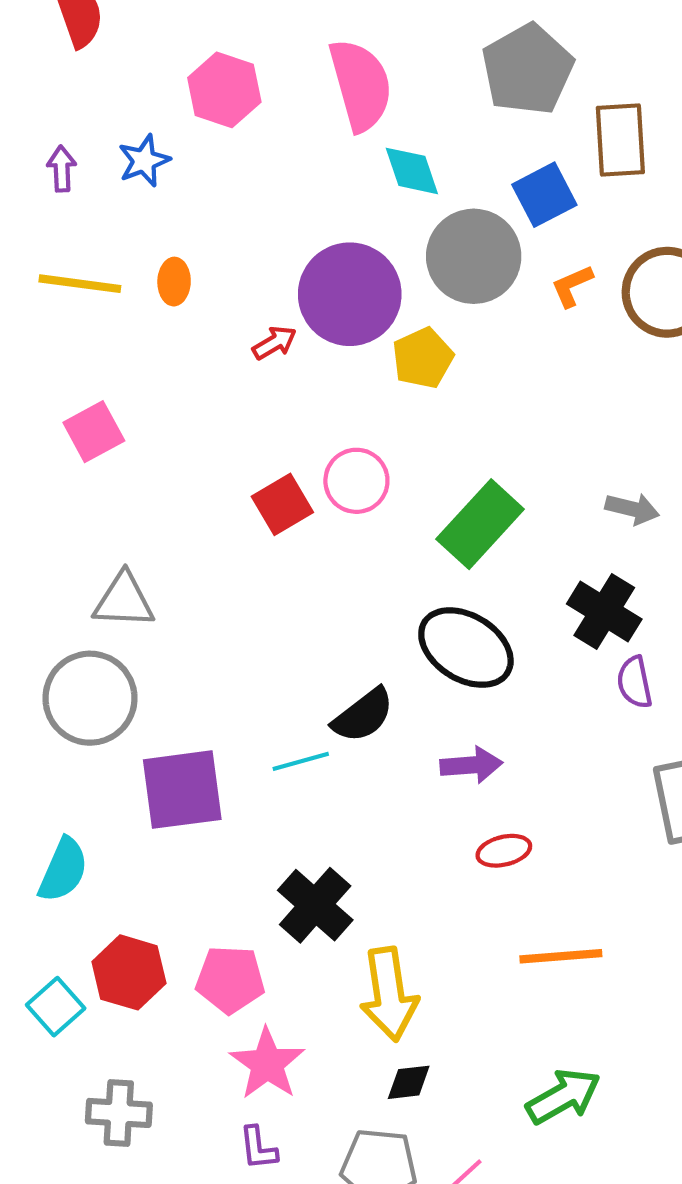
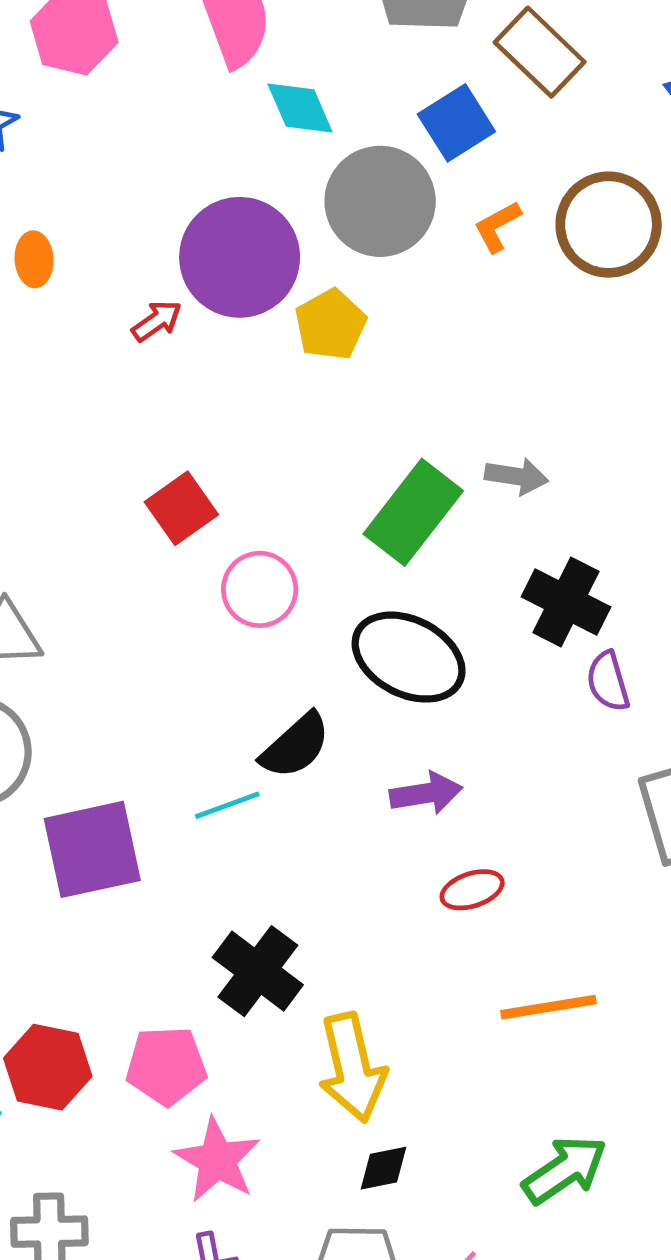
brown rectangle: (620, 140) -> (540, 52), turned -38
pink circle: (356, 481) -> (260, 589), moved
gray arrow: (632, 509) -> (516, 476), moved

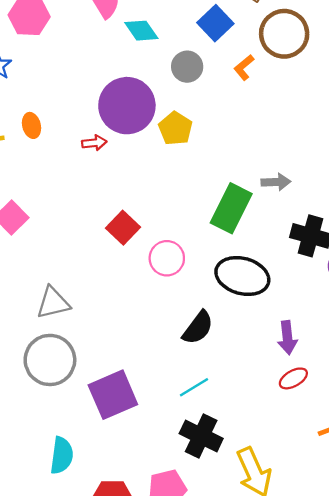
gray circle: (380, 201) -> (187, 67), size x0.6
brown circle: (609, 225) -> (284, 34), moved
red arrow: (157, 321) -> (94, 143), turned 40
purple arrow: (426, 793) -> (287, 338), moved, turned 104
cyan line: (227, 805) -> (194, 387), moved

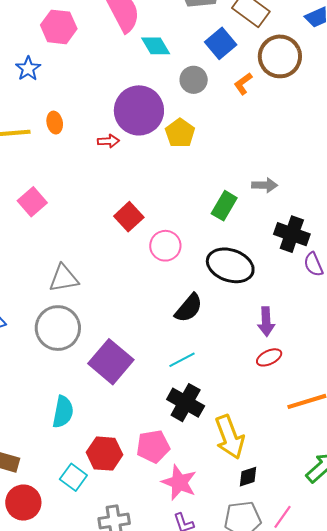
green rectangle: (231, 208) -> (224, 206), size x0.7
purple square: (113, 395) -> (111, 362), turned -30

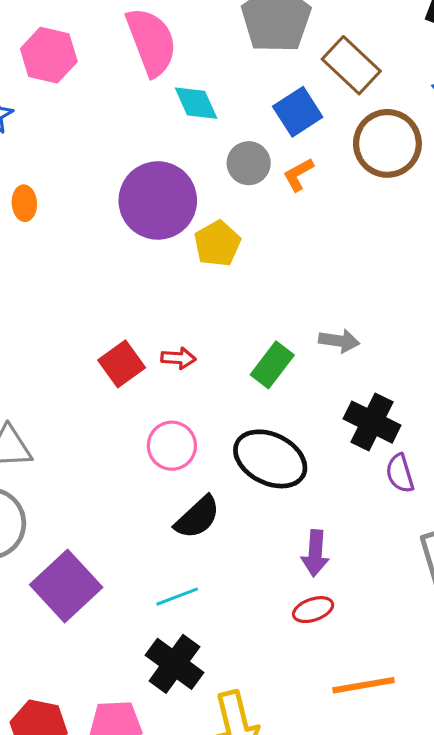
orange L-shape: (243, 84) -> (298, 174), moved
red arrow: (108, 141) -> (178, 358), moved
pink circle: (165, 246) -> (172, 446), moved

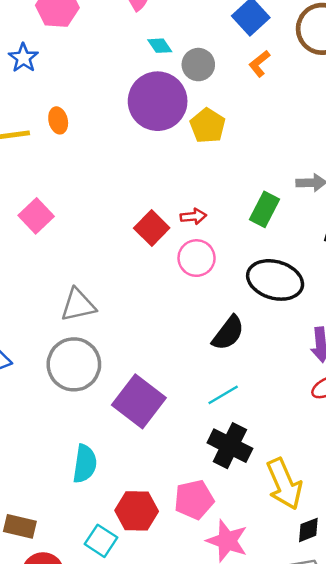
cyan diamond: (196, 103) -> (160, 46), moved, size x0.7
gray circle: (249, 163) -> (198, 65), moved
pink circle: (172, 446) -> (197, 258), moved

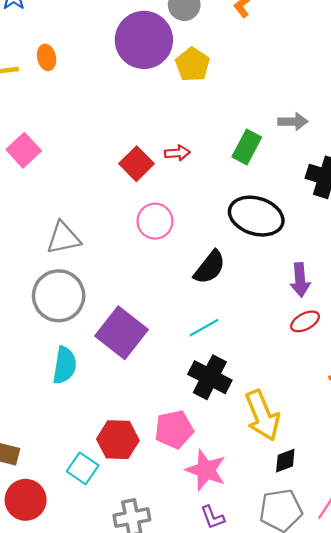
pink circle: (197, 258) -> (155, 221), moved
cyan semicircle: (85, 464) -> (65, 365), moved

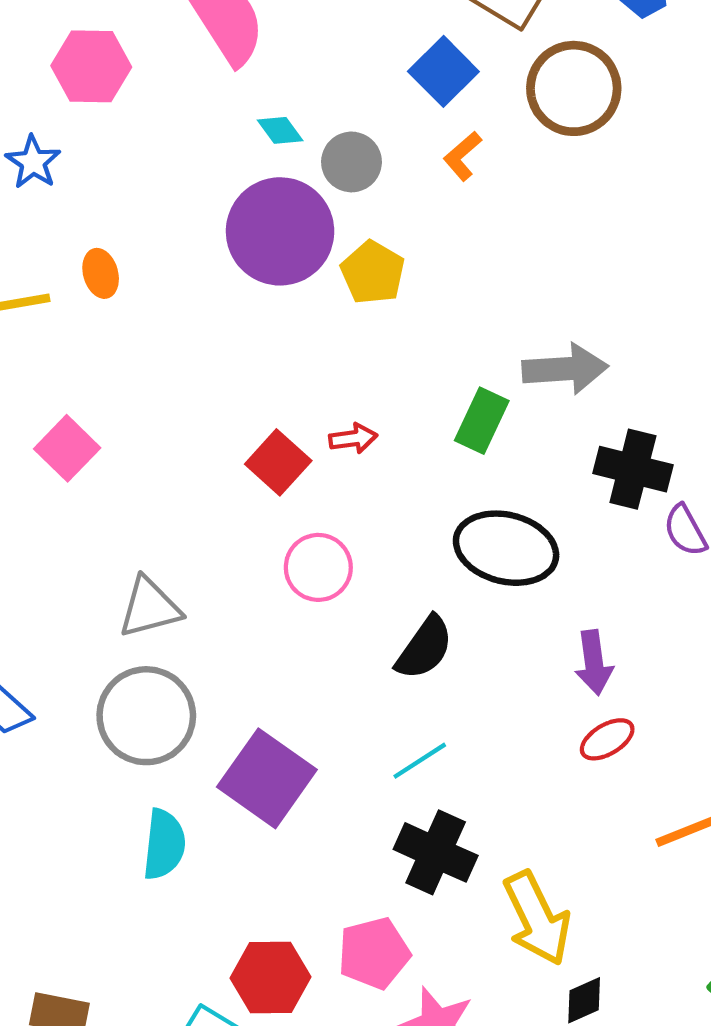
gray arrow: (293, 122) -> (565, 369), size x1.5

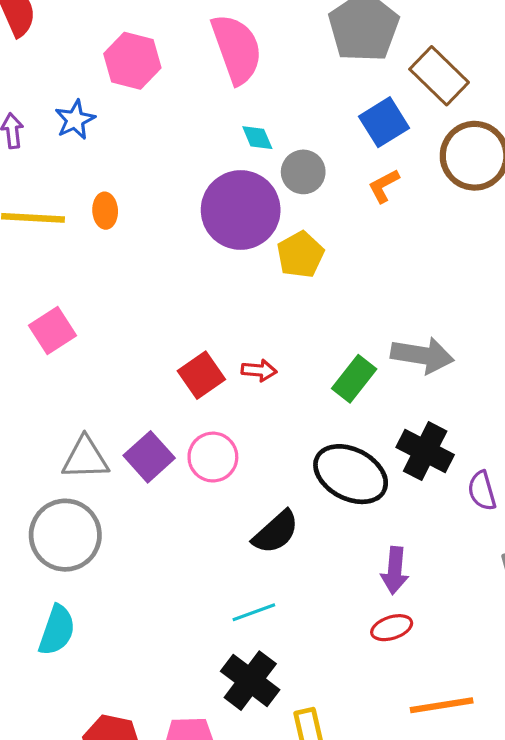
black cross: (633, 469) -> (425, 451), moved
purple square: (267, 778) -> (149, 457), moved, size x0.7

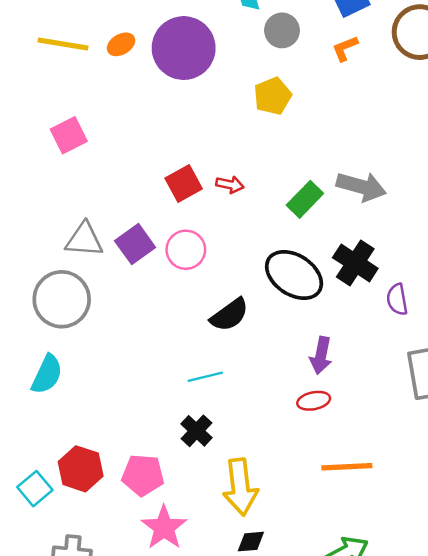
purple circle: (241, 210) -> (184, 48), moved
orange ellipse: (105, 211) -> (121, 44), turned 56
black cross: (250, 681) -> (197, 431), size x0.7

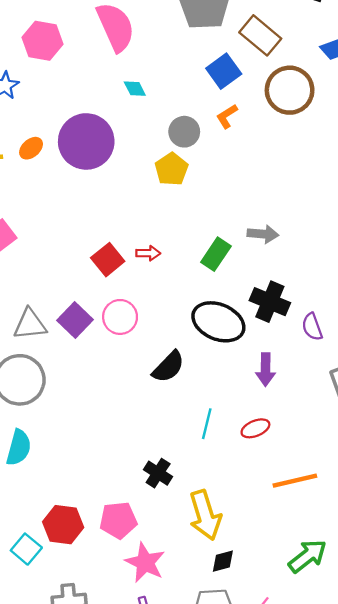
gray circle: (282, 30) -> (184, 132), moved
gray arrow: (361, 187) -> (263, 234), size x0.7
purple arrow: (321, 355) -> (266, 369), moved
cyan line: (205, 377) -> (207, 424), moved, turned -52

